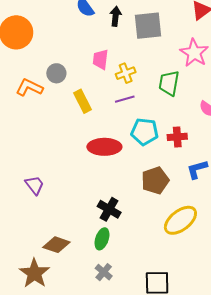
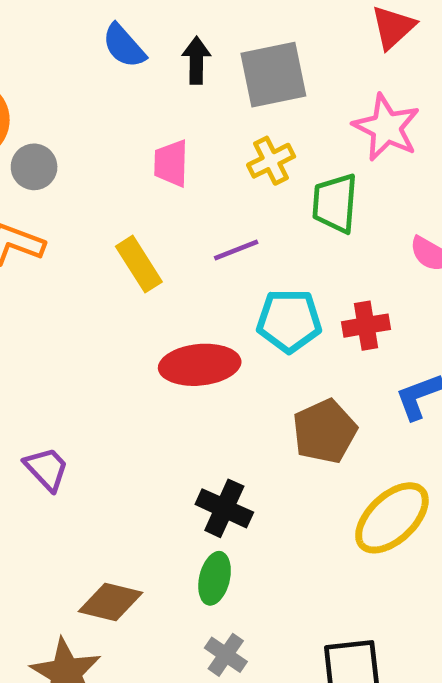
gray circle: (56, 73) -> (34, 167), moved
yellow cross: (126, 73) -> (271, 161), moved

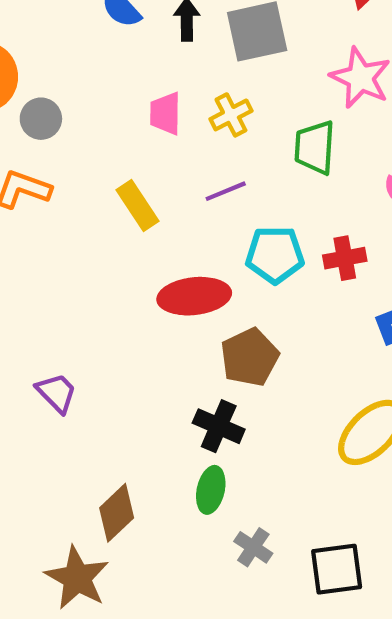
yellow cross: (271, 161) -> (231, 115), moved
brown pentagon: (325, 431) -> (250, 357), moved
brown diamond: (111, 602) -> (117, 513), turned -56
gray cross: (226, 655) -> (253, 547), moved

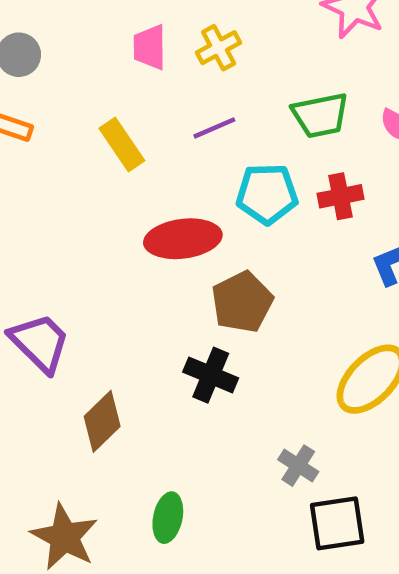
green trapezoid: (315, 147) -> (320, 115), moved, turned -104
purple trapezoid: (57, 393) -> (40, 343), size x1.4
green ellipse: (211, 490) -> (168, 518), moved
brown diamond: (117, 513) -> (102, 421), moved
gray cross: (253, 547) -> (298, 466), moved

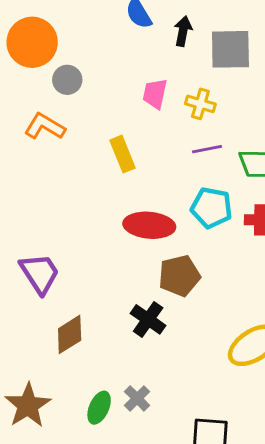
yellow cross: (219, 48) -> (200, 104), turned 32
purple line: (214, 128) -> (207, 149), moved
gray cross: (298, 466) -> (137, 398), moved

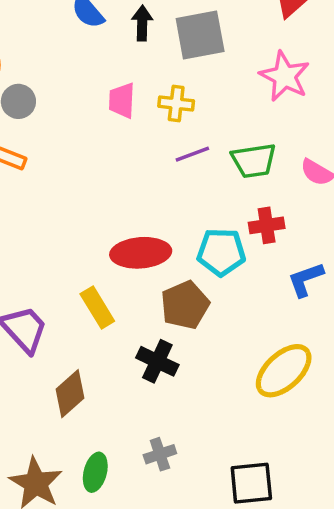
yellow rectangle: (122, 154) -> (97, 307), moved
cyan pentagon: (211, 208) -> (221, 252), moved
gray cross: (137, 398) -> (160, 454), turned 36
green ellipse: (99, 408) -> (95, 472), moved

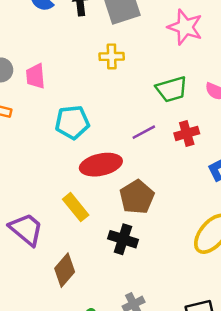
pink trapezoid: (122, 100) -> (35, 76), moved
purple line: (192, 154) -> (144, 132), moved
cyan pentagon: (221, 252) -> (72, 122), moved

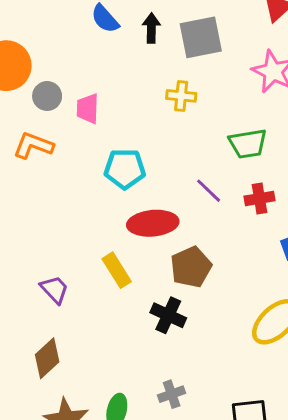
purple line: (144, 132) -> (209, 191), turned 65
purple trapezoid: (26, 229) -> (54, 290), size x0.7
brown diamond: (65, 270) -> (47, 358), moved

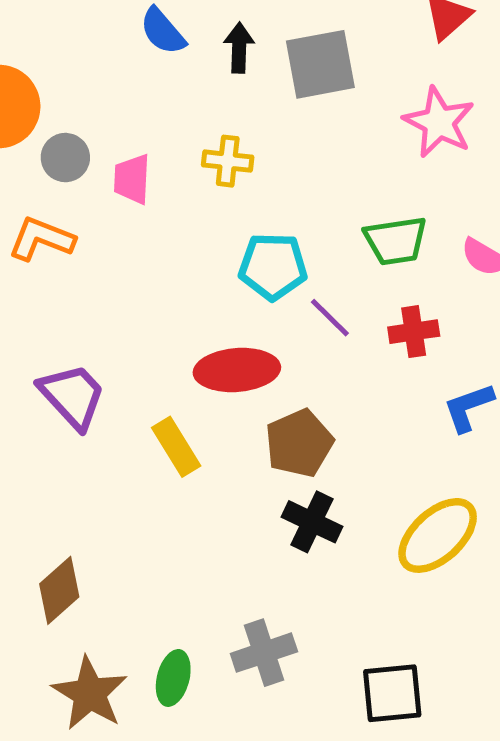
yellow cross: (181, 96) -> (228, 161), moved
cyan pentagon: (125, 169) -> (273, 266), moved
purple trapezoid: (54, 290) -> (72, 396), moved, size x1.4
black cross: (168, 315) -> (312, 522), moved
gray cross: (172, 394) -> (264, 653), size x1.4

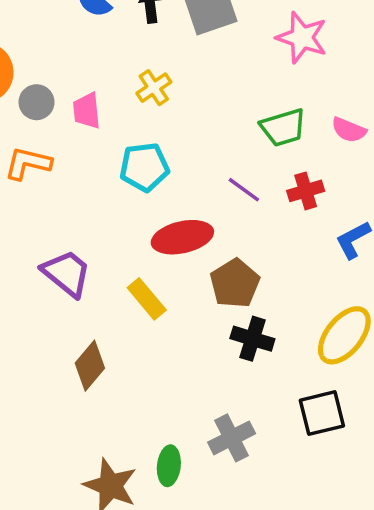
yellow cross: (228, 161) -> (154, 88), turned -32
cyan pentagon: (273, 266) -> (144, 167), moved
brown diamond: (59, 590) -> (90, 366), moved
black square: (392, 693) -> (322, 413), moved

